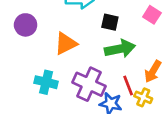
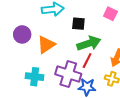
purple circle: (26, 25) -> (22, 34), moved
red line: (128, 86) -> (87, 61), moved, turned 56

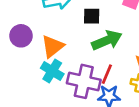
red line: (87, 61) -> (107, 74), moved
cyan cross: (35, 77) -> (52, 71), moved, turned 30

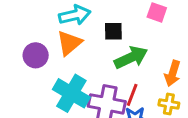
orange triangle: (53, 46) -> (69, 43), moved
cyan cross: (52, 71) -> (71, 93), size x1.4

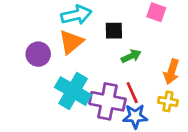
green arrow: (131, 57) -> (131, 56), size x0.6
red line: (132, 95) -> (132, 93), turned -45

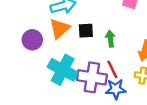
black square: (114, 31) -> (86, 31), moved
green arrow: (131, 56) -> (110, 39), turned -70

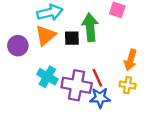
green arrow: (110, 39) -> (90, 27), moved, size x1.6
cyan cross: (63, 70) -> (47, 77), size x0.7

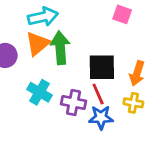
green arrow: (90, 27) -> (60, 48), moved
black square: (72, 38) -> (102, 67), moved, size x1.5
purple cross: (77, 85) -> (74, 103), size x0.7

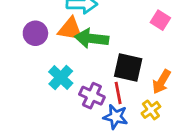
orange triangle: (38, 44) -> (70, 29), turned 36
green arrow: (60, 48) -> (92, 38), turned -92
yellow cross: (133, 103) -> (151, 110), turned 30

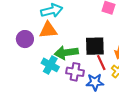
green arrow: (92, 38) -> (66, 53), moved
red line: (118, 93) -> (101, 63), moved

